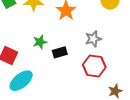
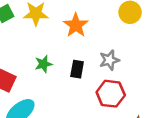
black rectangle: (60, 52) -> (77, 69), moved, turned -64

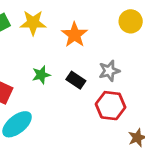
black rectangle: (77, 69) -> (76, 80), turned -66

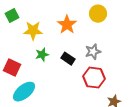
yellow circle: (131, 21) -> (98, 14), moved
yellow star: (33, 23) -> (33, 31), moved

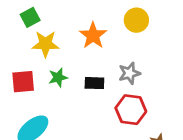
green square: (12, 16) -> (30, 17), moved
black rectangle: (68, 59) -> (94, 83), turned -32
red square: (12, 68) -> (23, 82), moved, turned -30

